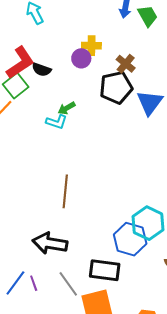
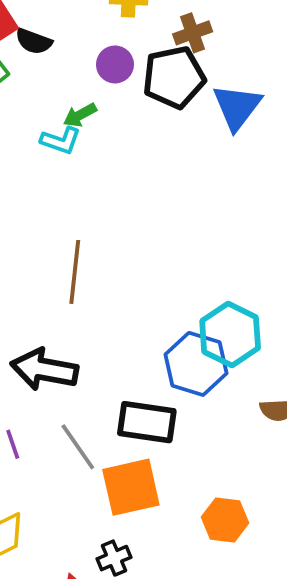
purple circle: (81, 58) -> (115, 64), moved
brown cross: (126, 64) -> (193, 33), turned 30

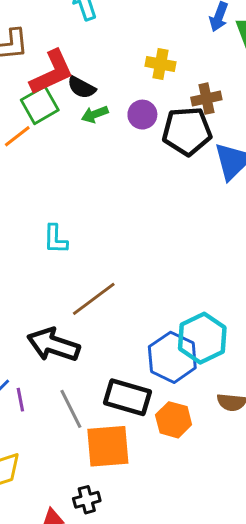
green arrow: (80, 115) -> (95, 114), moved
cyan L-shape: (61, 141) -> (55, 239), moved, turned 64
brown line: (75, 272) -> (94, 299), moved, turned 39
orange hexagon: (225, 520) -> (174, 420), moved

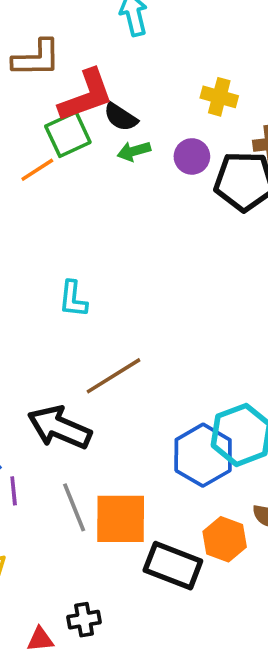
black rectangle: (128, 397) -> (173, 566), moved
orange hexagon: (174, 420) -> (225, 539), moved
orange square: (108, 446) -> (121, 519), moved

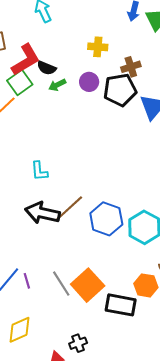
black arrow: (59, 427) -> (42, 213), moved
blue hexagon: (203, 455) -> (106, 219), moved
orange square: (121, 519) -> (88, 285), turned -32

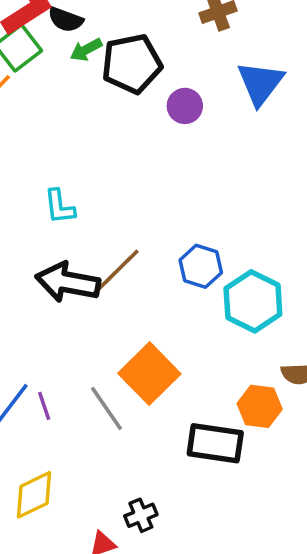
purple circle: (89, 82) -> (185, 106), moved
black pentagon: (120, 90) -> (132, 64), moved
blue hexagon: (106, 219) -> (201, 266), moved, size x0.7
orange square: (88, 285) -> (149, 374), moved

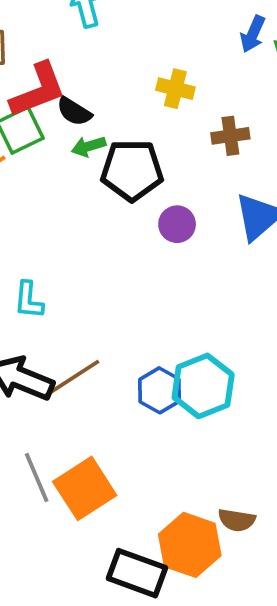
cyan hexagon: (253, 301) -> (203, 386), moved
orange hexagon: (260, 406) -> (190, 545), size x1.4
gray line: (107, 408) -> (37, 477), moved

